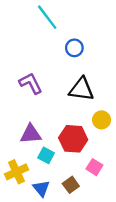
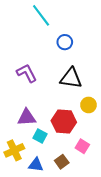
blue triangle: (41, 188) -> (36, 165), turned -42

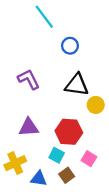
yellow circle: (88, 105) -> (96, 105), moved
cyan square: (40, 136) -> (57, 155), moved

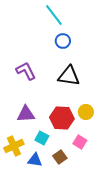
cyan line: (44, 17) -> (54, 15), moved
yellow circle: (96, 105) -> (86, 112), moved
cyan square: (57, 155) -> (42, 138), moved

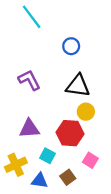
cyan line: (54, 15) -> (32, 17), moved
yellow circle: (86, 112) -> (86, 112), moved

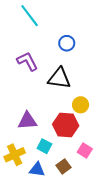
purple L-shape: (29, 80) -> (27, 61), moved
black triangle: (78, 86) -> (59, 78), moved

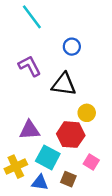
cyan square: (44, 146) -> (48, 157), size x1.5
brown square: (64, 166) -> (68, 179), turned -32

